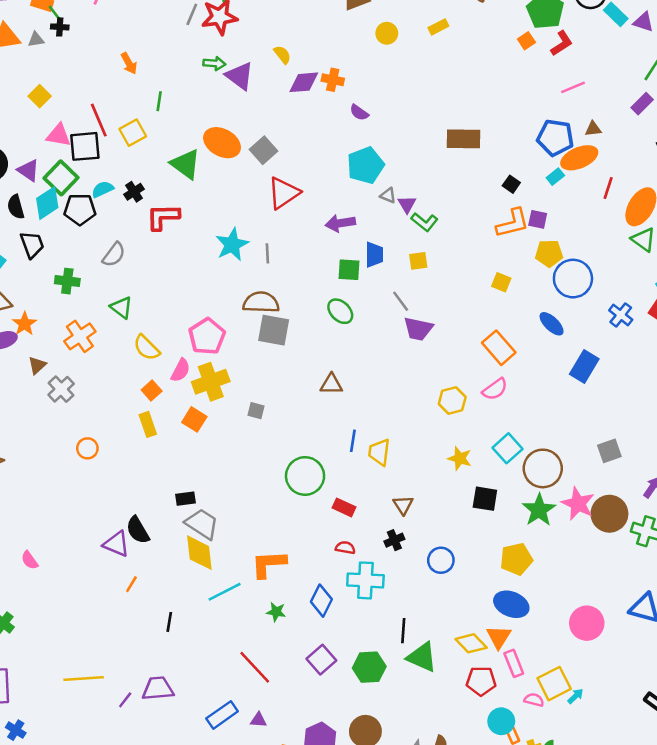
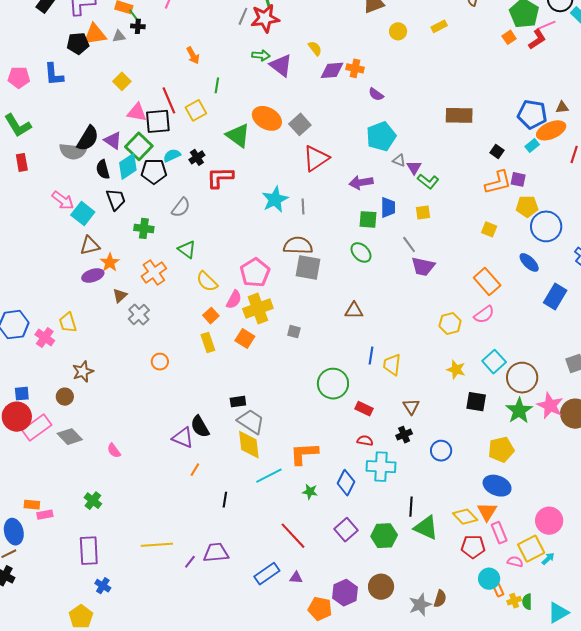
pink line: (573, 87) -> (546, 25), moved
pink circle: (587, 623) -> (549, 521), moved

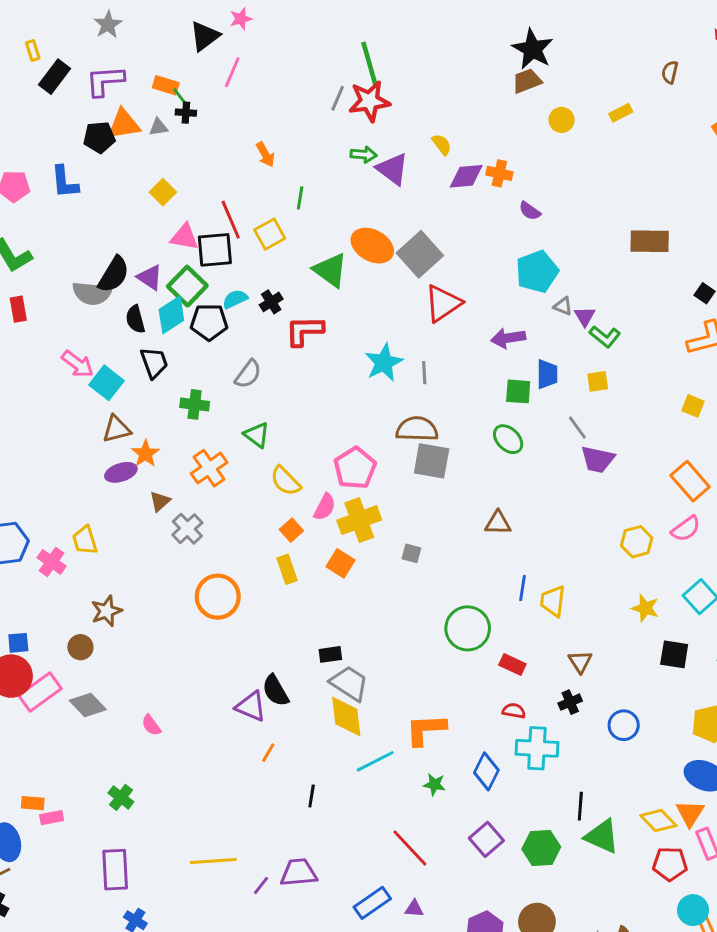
gray square: (300, 124) -> (420, 254), size x1.4
orange circle: (160, 362) -> (218, 597), size x1.8

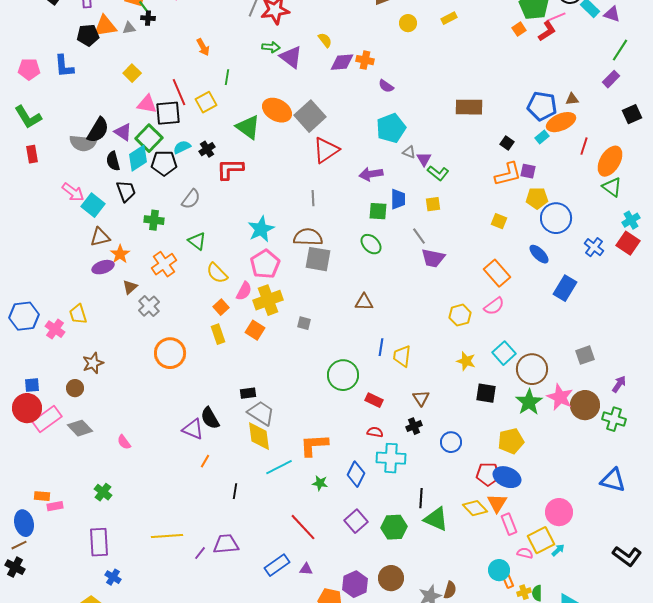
cyan star: (384, 363) -> (261, 229), moved
red pentagon: (670, 864) -> (488, 474), moved

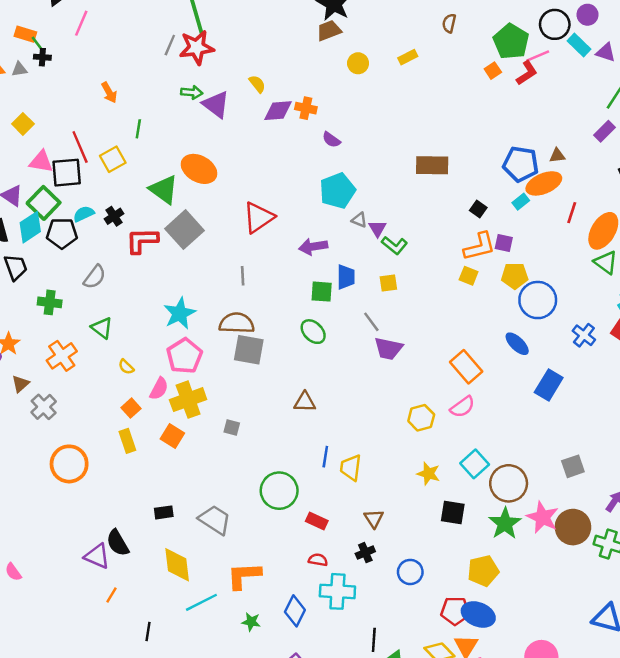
gray square: (310, 116) -> (184, 230), moved
yellow square: (499, 221) -> (469, 276), moved
yellow semicircle: (217, 273) -> (126, 367), size x0.6
gray trapezoid: (261, 413) -> (215, 520), moved

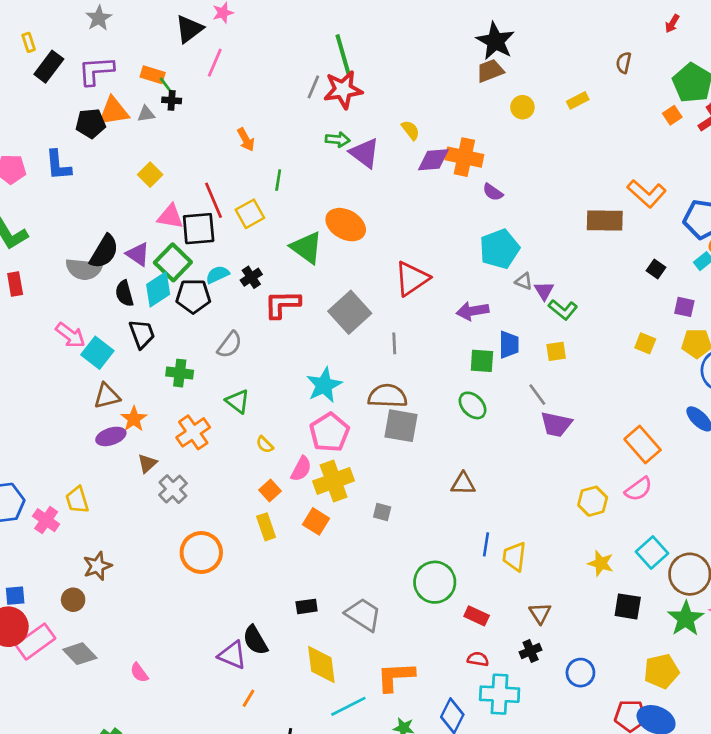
orange cross: (306, 108) -> (464, 157), size x1.5
gray square: (184, 230) -> (350, 312), moved
orange L-shape: (479, 247) -> (647, 194), moved, turned 56

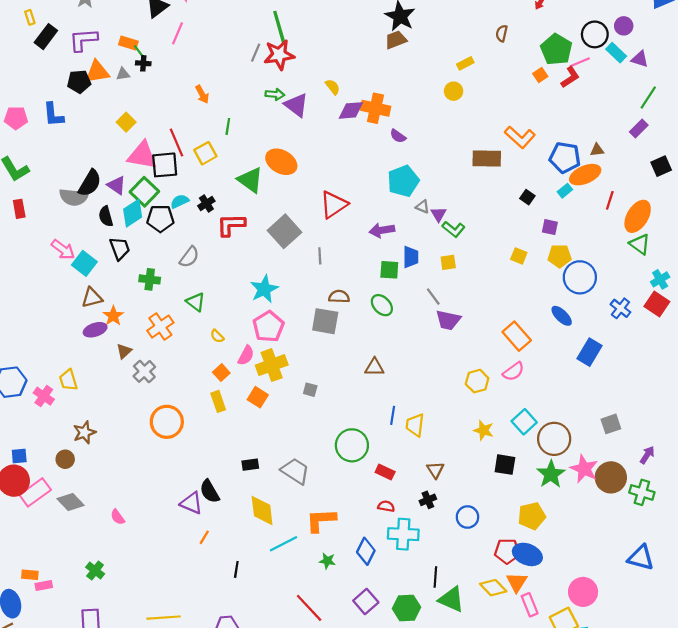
yellow circle: (522, 107) -> (454, 91), moved
pink triangle: (170, 216) -> (142, 155), size x1.4
brown semicircle: (388, 396) -> (339, 297), moved, size x0.7

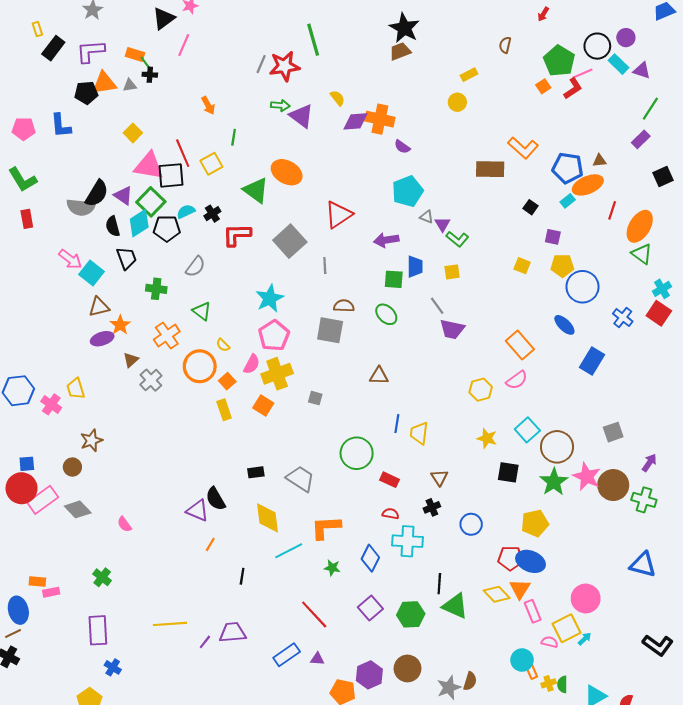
green line: (279, 27) -> (313, 40), moved
orange circle: (167, 422) -> (200, 366), moved

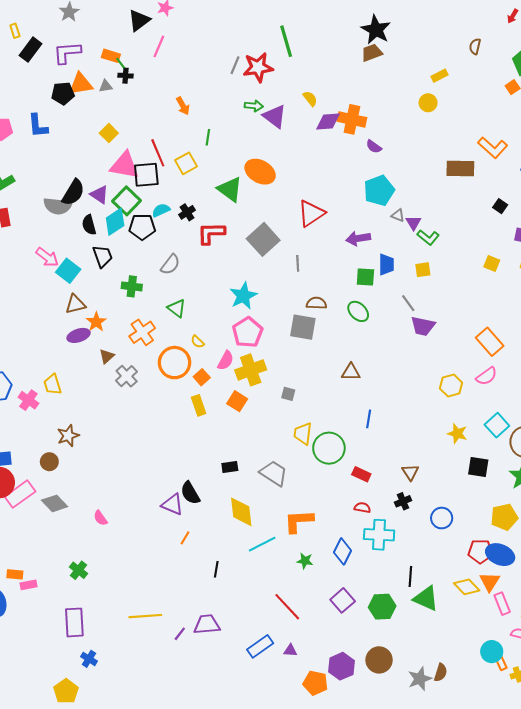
yellow trapezoid: (419, 433) -> (303, 434), moved

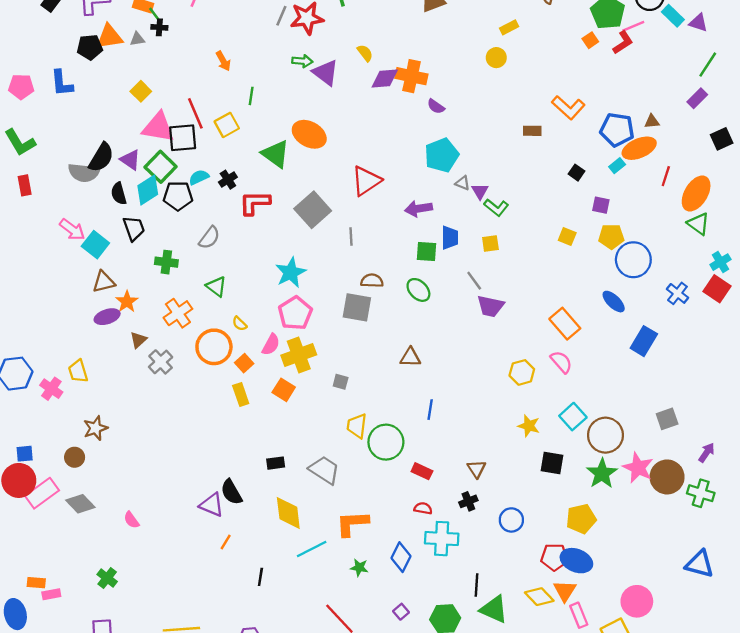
brown rectangle: (460, 169) -> (532, 131), size x0.6
pink semicircle: (487, 376) -> (561, 362), turned -95
purple square: (343, 600) -> (401, 612), size x0.6

